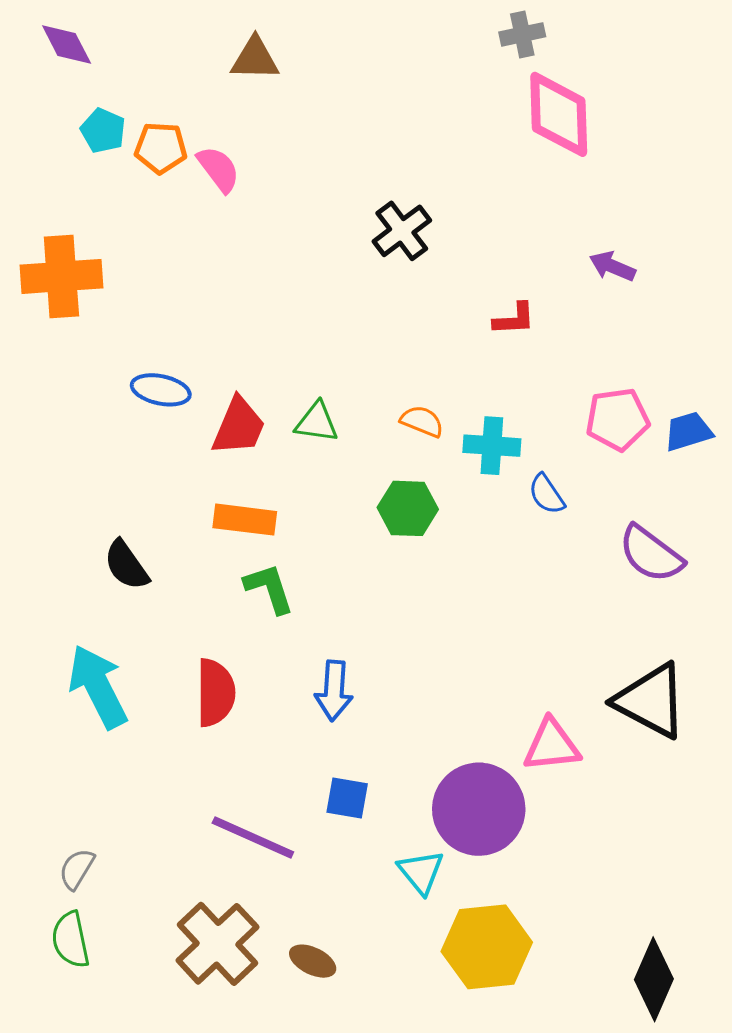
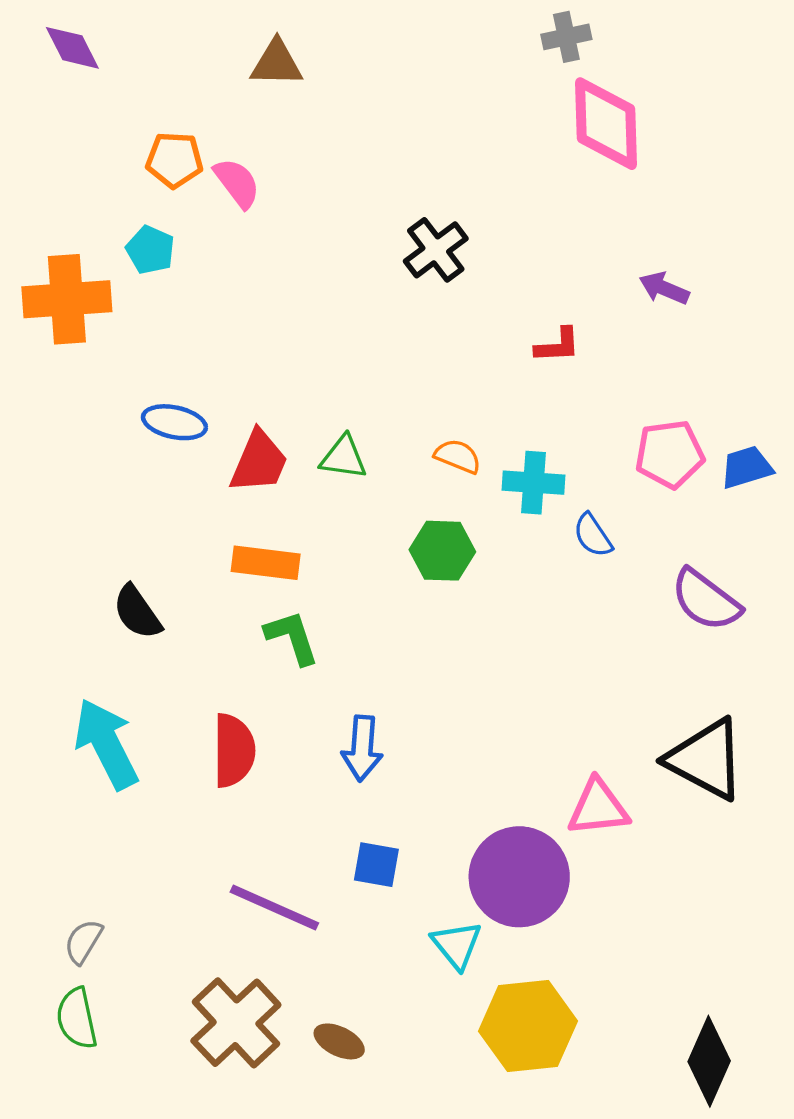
cyan pentagon: (103, 131) -> (150, 250), moved

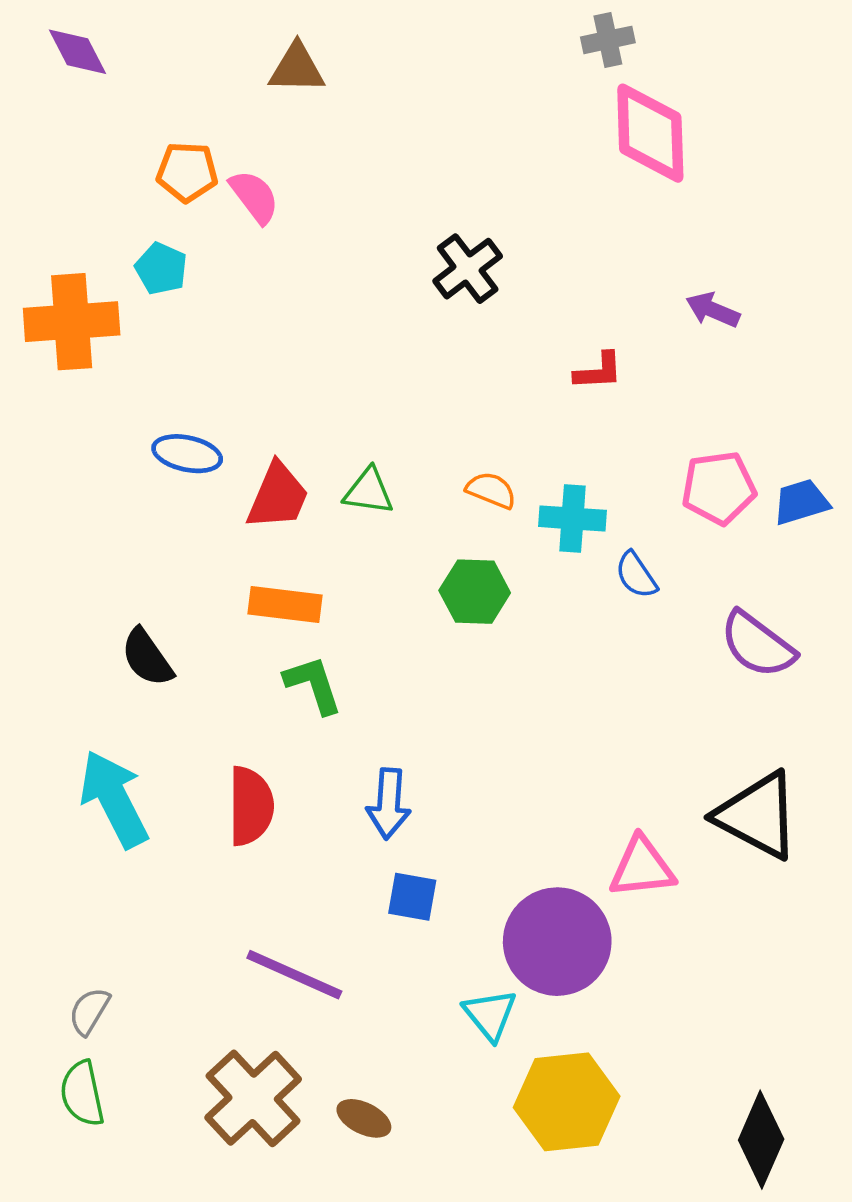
blue square: (376, 865) -> (412, 897), moved

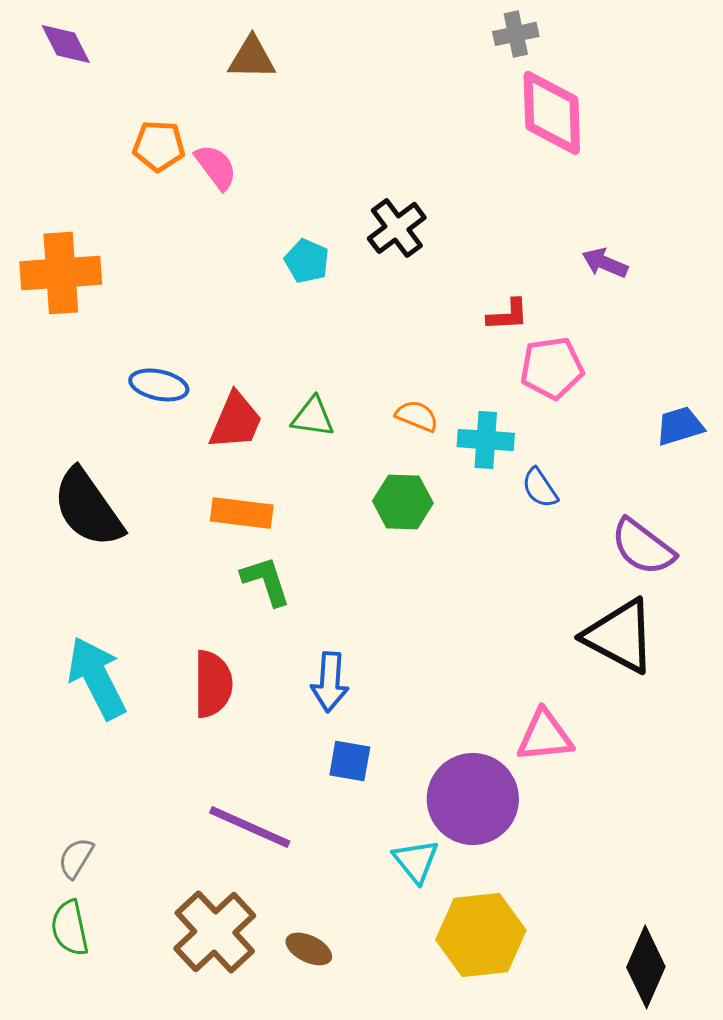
cyan pentagon: (161, 269) -> (307, 261), moved
pink pentagon: (719, 488) -> (552, 368), moved
black semicircle: (147, 658) -> (88, 508), moved, size x1.6
black triangle: (758, 815) -> (620, 636), moved

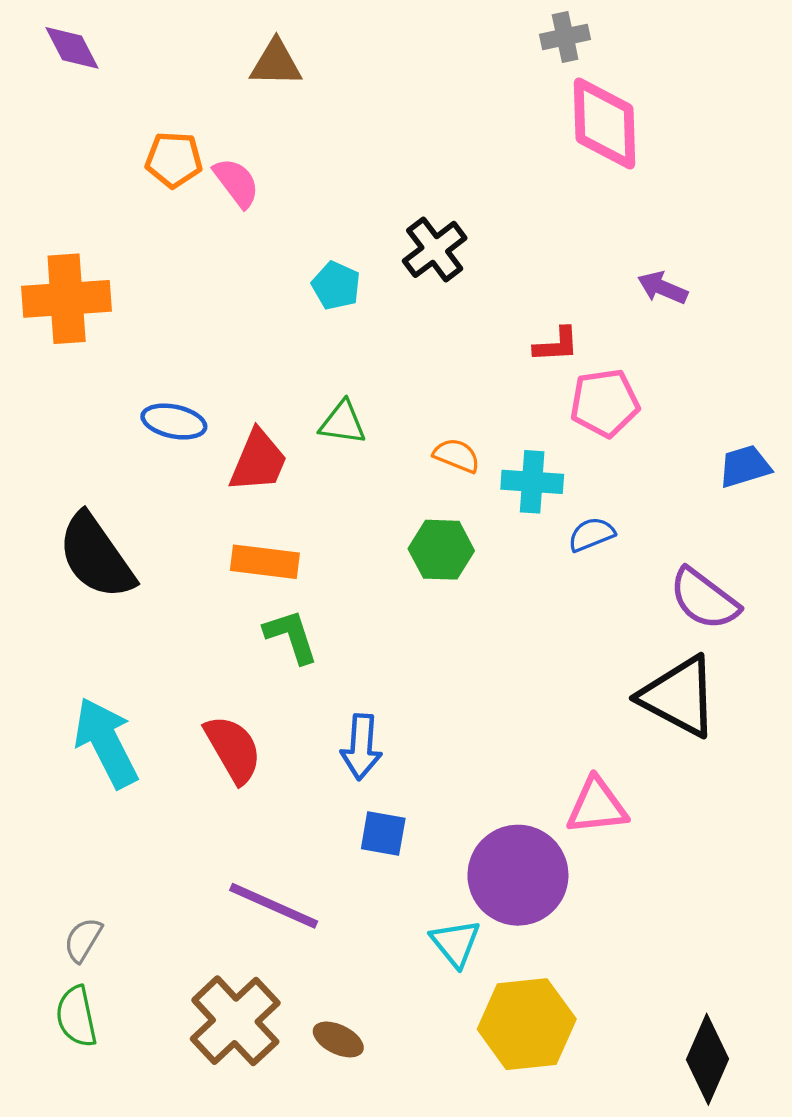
green triangle: (313, 417) -> (343, 423), moved
blue semicircle: (540, 488) -> (591, 534), turned 102
red semicircle: (213, 684) -> (233, 749), turned -30

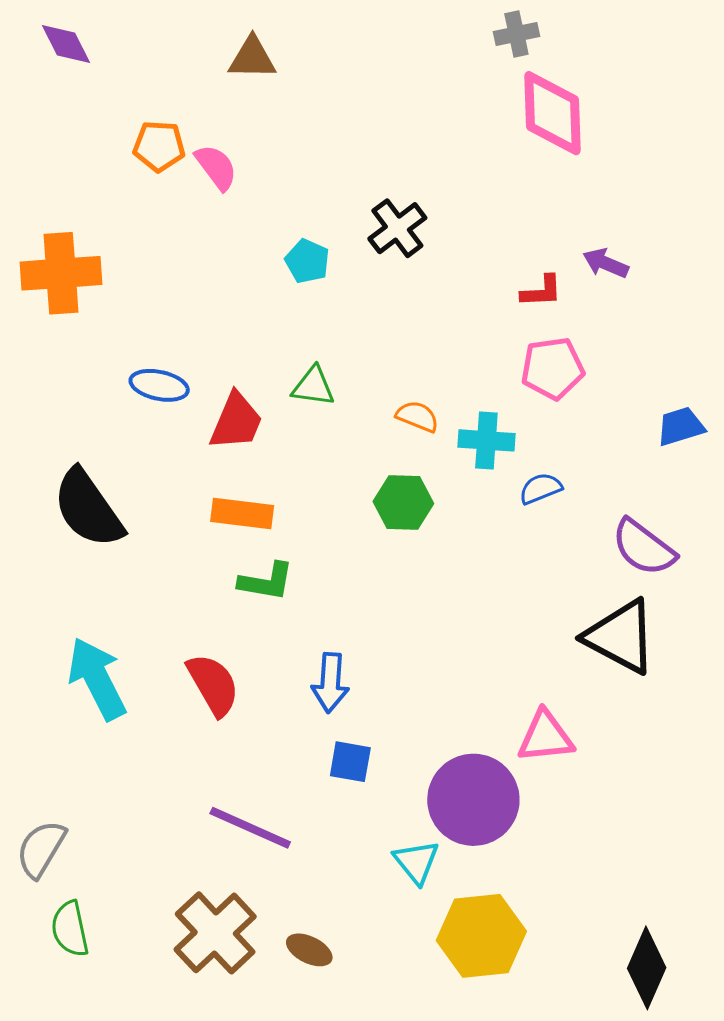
red L-shape: (556, 345) -> (541, 291), moved
green L-shape: (291, 636) -> (266, 582), turned 118
gray semicircle: (83, 940) -> (41, 849), moved, size x1.4

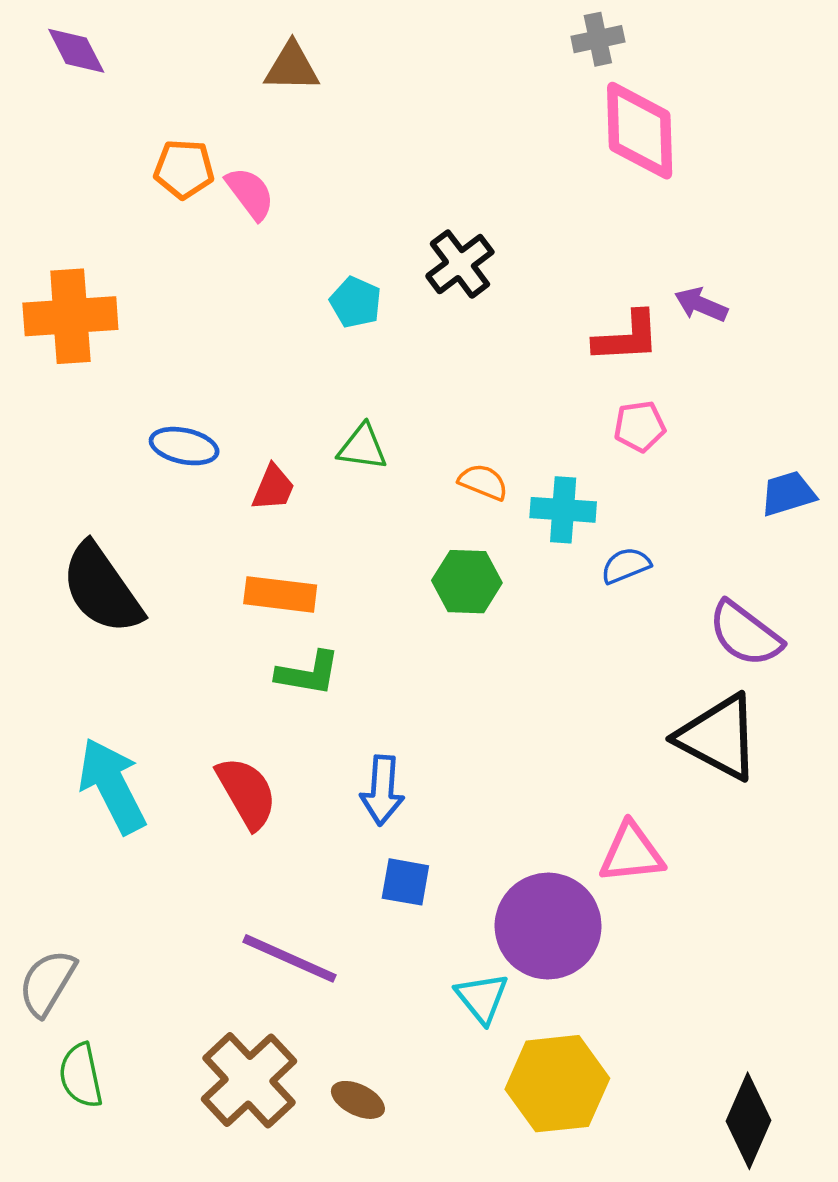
red L-shape: (541, 291) -> (627, 337), size x1.4
pink pentagon: (553, 368) -> (640, 426), size x0.7
red trapezoid: (236, 421) -> (273, 488), size x0.7

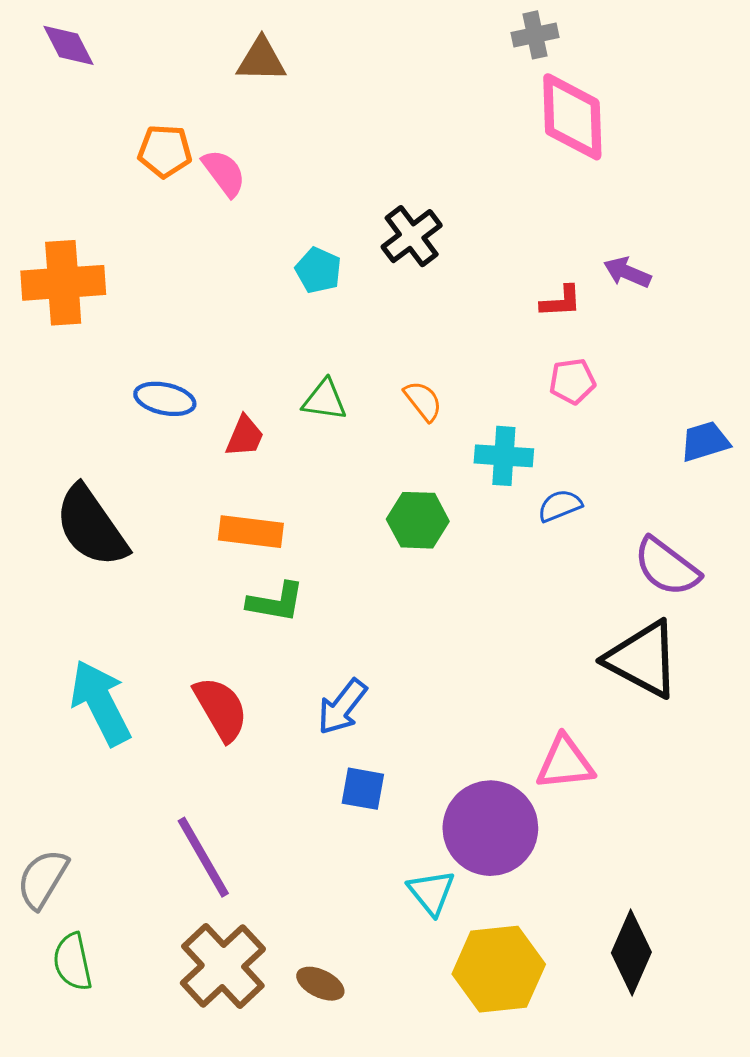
red L-shape: (627, 337) -> (561, 301), size x0.7
orange semicircle: (483, 482) -> (423, 401), moved, turned 30
blue arrow: (382, 790) -> (342, 707), turned 34
purple line: (290, 958) -> (203, 857), moved, turned 36
black diamond: (749, 1121) -> (631, 953), moved

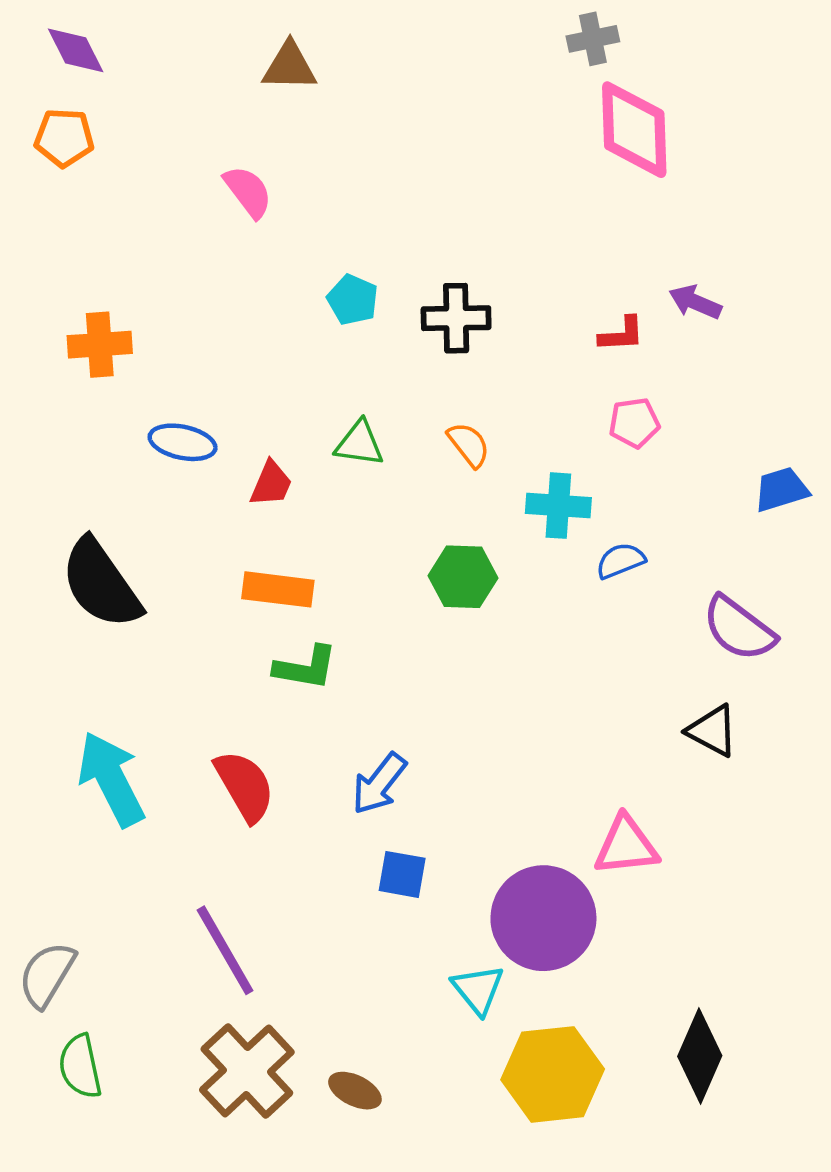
orange pentagon: (165, 151) -> (64, 138), moved
black cross: (412, 236) -> (456, 318), moved, turned 36
orange cross: (63, 283) -> (100, 345), moved, size x0.7
black triangle: (643, 659) -> (712, 731), size x0.6

